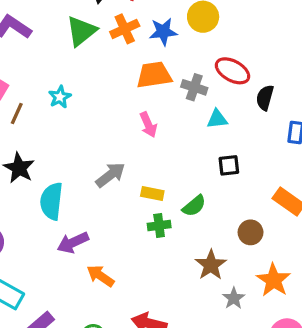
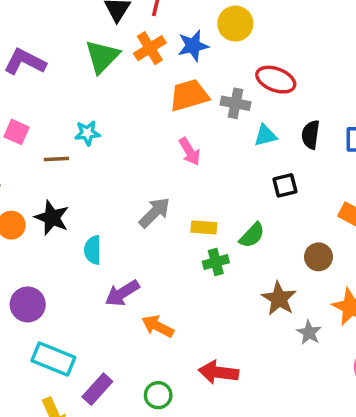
cyan star: (60, 97) -> (87, 133), turned 30
black semicircle: (265, 98) -> (311, 135), moved
brown line: (17, 114) -> (56, 159), moved, turned 70
cyan semicircle: (52, 201) -> (93, 250), size x0.7

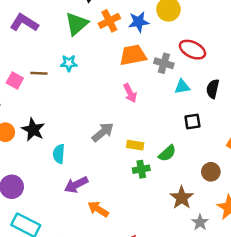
pink square: (16, 132) -> (15, 81), moved
cyan star: (87, 133) -> (69, 63), moved
brown line: (56, 159) -> (39, 73), moved

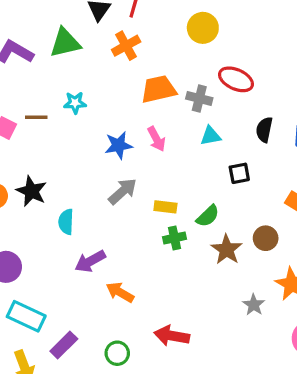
blue star: (139, 22) -> (119, 145), moved
green triangle: (77, 24) -> (65, 43), moved, turned 30
cyan triangle: (182, 87) -> (210, 136), moved
brown star: (182, 198) -> (227, 250), moved

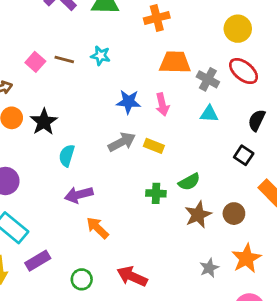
yellow circle: (203, 28) -> (238, 29), moved
black square: (239, 173) -> (244, 155), moved, turned 30
yellow rectangle: (165, 207) -> (154, 146), moved

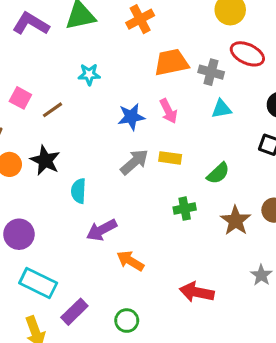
brown line: (64, 60) -> (53, 110), moved, turned -36
green semicircle: (189, 182) -> (218, 173), moved
red arrow: (132, 276) -> (197, 292), moved

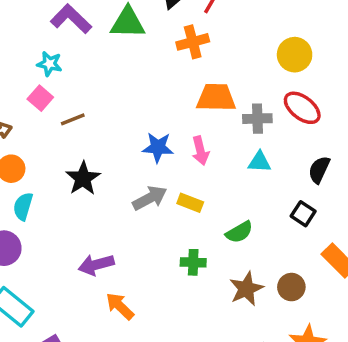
gray cross: (211, 72) -> (257, 119), turned -30
cyan star: (89, 74) -> (49, 64), moved
black star: (45, 160) -> (83, 178), moved
cyan semicircle: (79, 191) -> (23, 206), moved

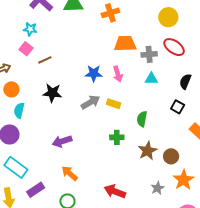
black star: (83, 178) -> (52, 93), turned -30
green semicircle: (239, 232) -> (142, 119), turned 133
brown circle: (291, 287) -> (171, 156), moved
orange arrow: (120, 306) -> (70, 173), moved

